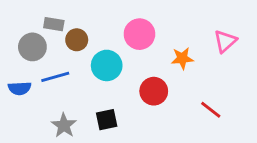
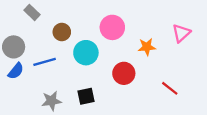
gray rectangle: (54, 24) -> (32, 12), moved, turned 35
gray circle: (32, 47) -> (14, 47), moved
blue semicircle: (20, 88) -> (16, 71), turned -48
gray star: (64, 125) -> (51, 101), turned 30

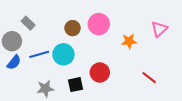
gray rectangle: (32, 12) -> (28, 23), moved
brown circle: (62, 32) -> (73, 28), moved
cyan circle: (86, 53) -> (63, 54), moved
red circle: (124, 73) -> (100, 72), moved

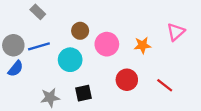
gray rectangle: (28, 23) -> (38, 12), moved
pink circle: (99, 24) -> (107, 44), moved
blue line: (39, 54) -> (39, 46), moved
red circle: (100, 72) -> (127, 80), moved

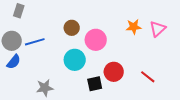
gray rectangle: (38, 12) -> (19, 11), moved, turned 64
orange star: (142, 45) -> (134, 27), moved
cyan circle: (70, 60) -> (75, 60), moved
black square: (83, 93) -> (95, 84), moved

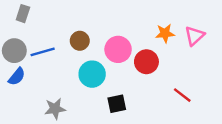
brown circle: (72, 28) -> (80, 41), moved
red circle: (114, 72) -> (146, 62), moved

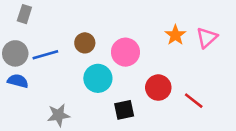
orange star: (165, 33) -> (175, 35), turned -30
red circle: (146, 62) -> (158, 88), moved
blue semicircle: (17, 77) -> (18, 81), turned -114

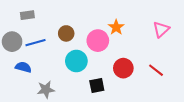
gray rectangle: (24, 14) -> (27, 15), moved, turned 64
orange star: (175, 35) -> (116, 27), moved
blue semicircle: (18, 81) -> (23, 67), moved
red line: (194, 101) -> (156, 70), moved

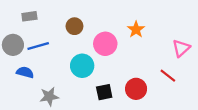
orange star: (116, 27) -> (136, 29), moved
pink triangle: (161, 29) -> (181, 48), moved
brown circle: (66, 33) -> (74, 26), moved
red circle: (123, 68) -> (136, 89), moved

